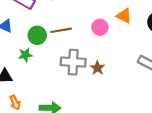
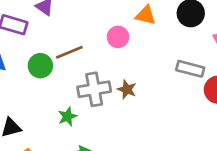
green star: (25, 55) -> (67, 117), moved

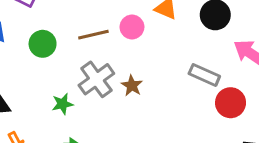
brown line: (69, 52) -> (93, 35), moved
gray cross: (94, 89) -> (96, 79), turned -36

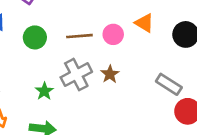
brown star: (132, 86) -> (110, 74), moved
green star: (62, 104) -> (44, 91), turned -30

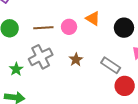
brown star: (110, 74) -> (76, 60), moved

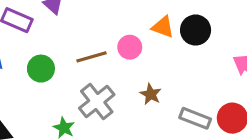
black circle: (124, 28) -> (196, 30), moved
gray rectangle: (111, 65) -> (195, 118), moved

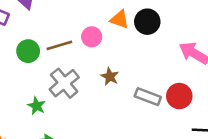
green circle: (41, 69) -> (28, 51), moved

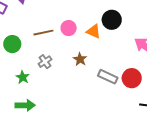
orange triangle: (120, 19) -> (94, 31), moved
green circle: (28, 51) -> (12, 44), moved
gray cross: (64, 83) -> (45, 62), size x0.6

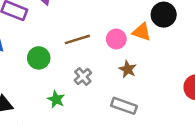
pink circle: (69, 28) -> (116, 39), moved
gray rectangle: (108, 77) -> (124, 106), moved

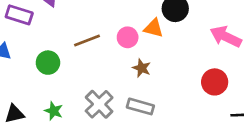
gray cross: (83, 77) -> (99, 104), moved, size x1.5
green star: (56, 99) -> (54, 111), moved

